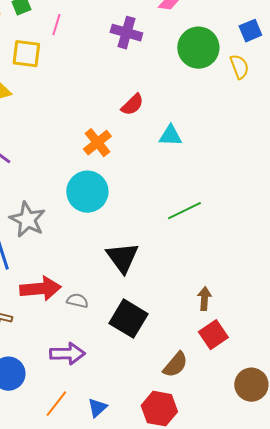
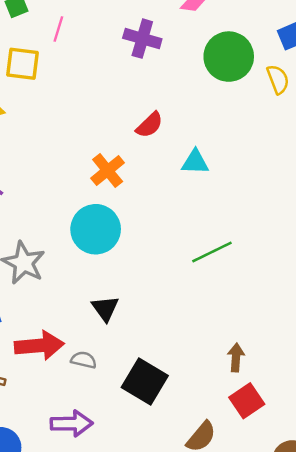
black triangle: (122, 258) -> (105, 308), moved, size x0.7

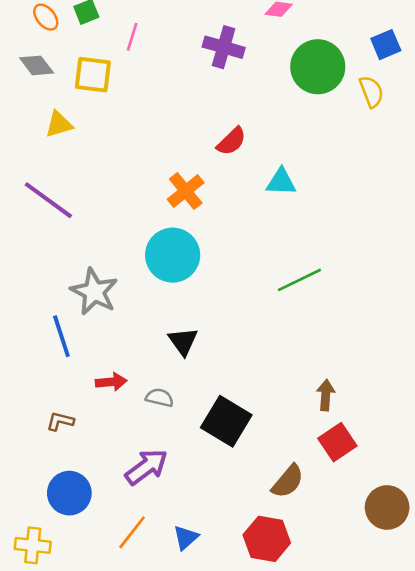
red arrow: (39, 346) -> (111, 382), size x0.6
purple arrow: (72, 423) -> (146, 467), turned -36

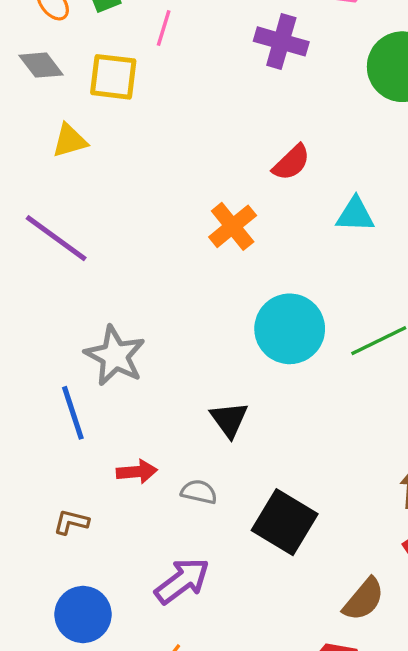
cyan circle: (173, 255) -> (290, 329), moved

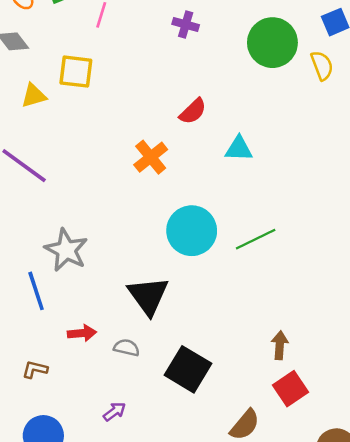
purple cross: (281, 41) -> (186, 24), size x0.7
yellow square: (113, 77) -> (76, 72), moved
black triangle: (229, 420) -> (148, 296), size x1.5
purple arrow: (182, 581) -> (114, 412), size x0.6

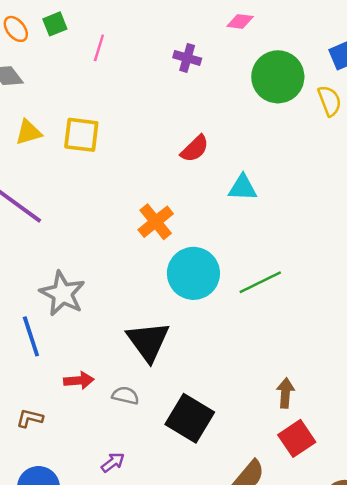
yellow square: (76, 72) -> (81, 135), moved
orange cross: (151, 157) -> (156, 222), moved

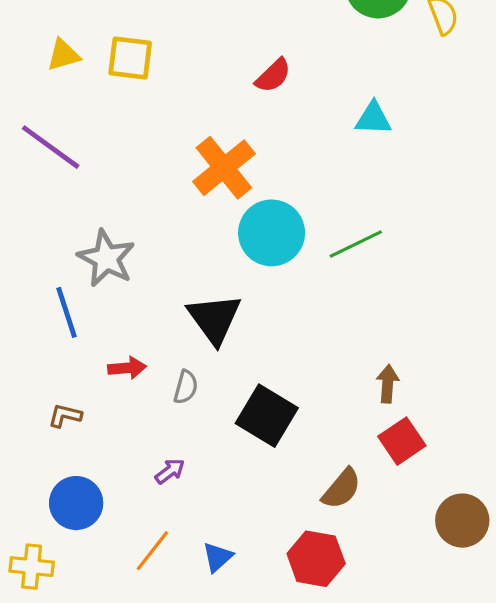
cyan triangle: (243, 188) -> (373, 118), moved
orange cross: (156, 222) -> (224, 168), size x1.4
gray semicircle: (125, 396) -> (186, 387), turned 92

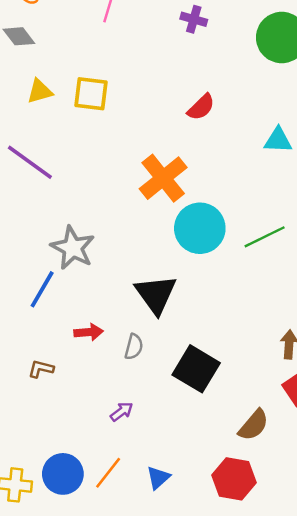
blue line: (67, 312) -> (42, 289), turned 48
blue circle: (76, 503) -> (63, 474), moved

